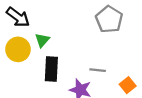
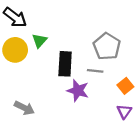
gray pentagon: (109, 19) -> (107, 46), moved
black rectangle: (51, 69) -> (65, 64), moved

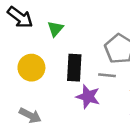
green triangle: (39, 41) -> (55, 29), moved
yellow circle: (15, 50) -> (31, 68), moved

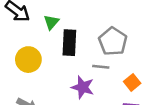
black rectangle: (74, 68) -> (69, 43), moved

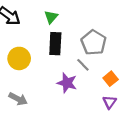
green triangle: (51, 22) -> (51, 17), moved
gray line: (101, 67) -> (83, 65), turned 40

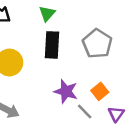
gray line: (83, 65) -> (85, 111), moved
orange square: (111, 79) -> (100, 91), moved

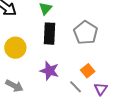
purple star: (66, 91) -> (49, 71), moved

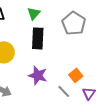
gray pentagon: (86, 33) -> (74, 23), moved

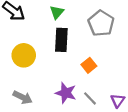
purple star: (38, 75) -> (66, 93), moved
orange square: (76, 75) -> (89, 65), moved

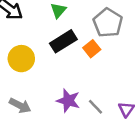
black rectangle: (61, 40) -> (63, 41), turned 55
orange square: (89, 65) -> (92, 49), moved

